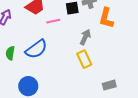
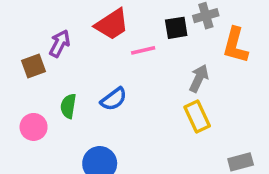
blue semicircle: (36, 49) -> (114, 99), size x0.7

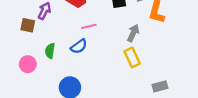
pink line: (143, 50) -> (89, 26), moved
brown square: (34, 66) -> (28, 25), turned 32

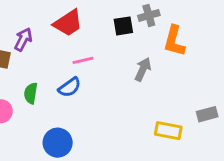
yellow rectangle: (132, 57) -> (168, 131), moved, turned -54
gray rectangle: (160, 86) -> (207, 114), moved

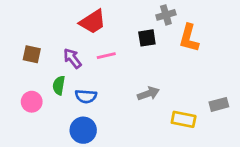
black square: (123, 26) -> (147, 38), moved
purple arrow: (23, 39) -> (72, 58), moved, turned -65
gray arrow: (143, 69) -> (148, 94), moved, turned 45
blue semicircle: (70, 87) -> (86, 96), moved, turned 40

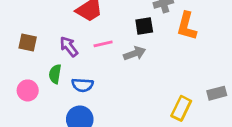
gray arrow: (148, 94) -> (135, 53), moved
yellow rectangle: (184, 119) -> (181, 108), turned -75

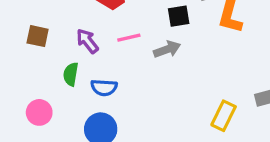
pink circle: (28, 90) -> (39, 112), moved

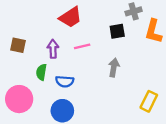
purple arrow: (87, 41) -> (53, 49), turned 36
gray arrow: (167, 49) -> (114, 67), moved, turned -60
pink circle: (39, 112) -> (19, 99), size x1.5

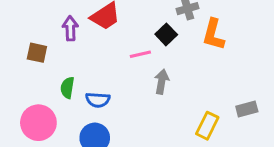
black square: (117, 31) -> (166, 34), turned -35
pink line: (82, 46) -> (140, 54), moved
purple arrow: (53, 49) -> (70, 28), moved

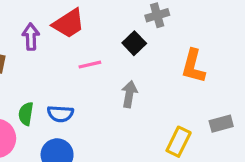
orange L-shape: (213, 34) -> (193, 66), moved
pink line: (140, 54) -> (90, 65), moved
green semicircle: (67, 88) -> (26, 114), moved

